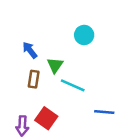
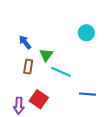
cyan circle: (84, 35) -> (86, 33), moved

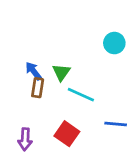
blue arrow: (25, 42) -> (33, 71), moved
red square: (39, 99) -> (67, 134), moved

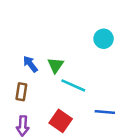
brown rectangle: (38, 88) -> (21, 92), moved

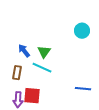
cyan line: (73, 85) -> (42, 68), moved
red square: (61, 121) -> (32, 96), moved, turned -30

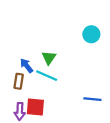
blue arrow: (24, 51) -> (26, 66), moved

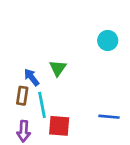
cyan line: (47, 76) -> (42, 105), moved, turned 55
red square: (35, 107) -> (59, 126), moved

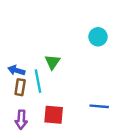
blue arrow: (31, 77) -> (16, 70), moved, turned -35
cyan line: (42, 105) -> (38, 81), moved

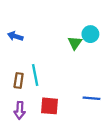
green triangle: (52, 62) -> (75, 43), moved
blue arrow: (16, 70) -> (15, 36), moved

